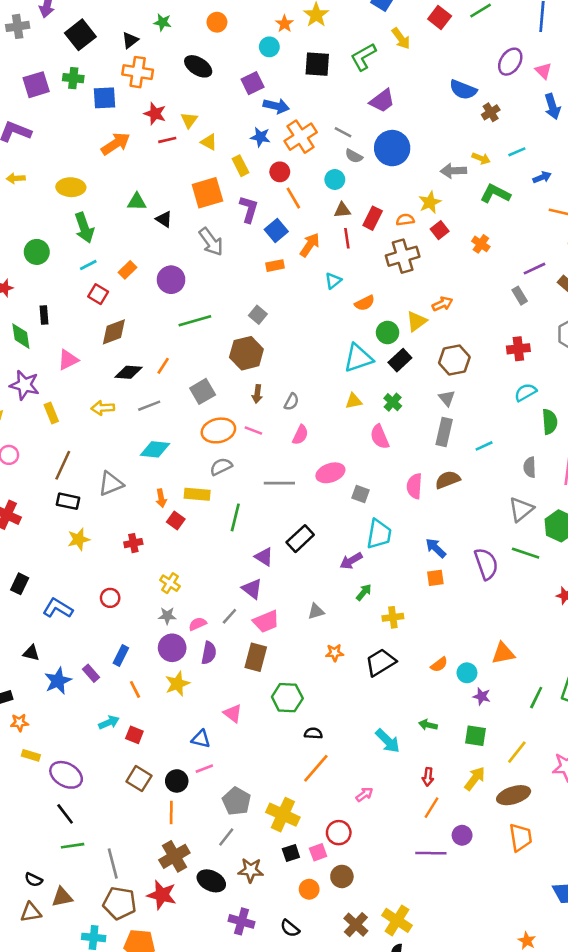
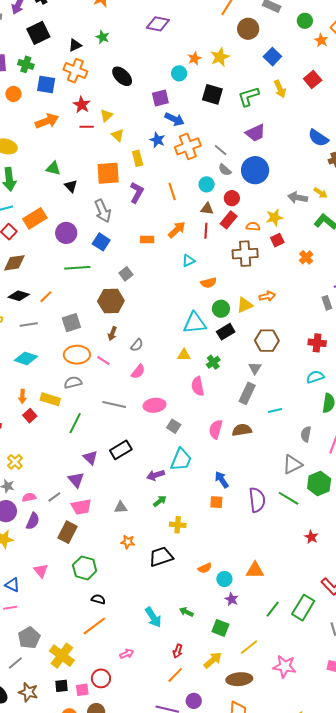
orange circle: (217, 22) -> (13, 94), moved
red circle: (280, 172) -> (232, 198), moved
blue square: (276, 230) -> (101, 242), moved, turned -30
orange rectangle: (128, 270) -> (35, 218), size x1.6

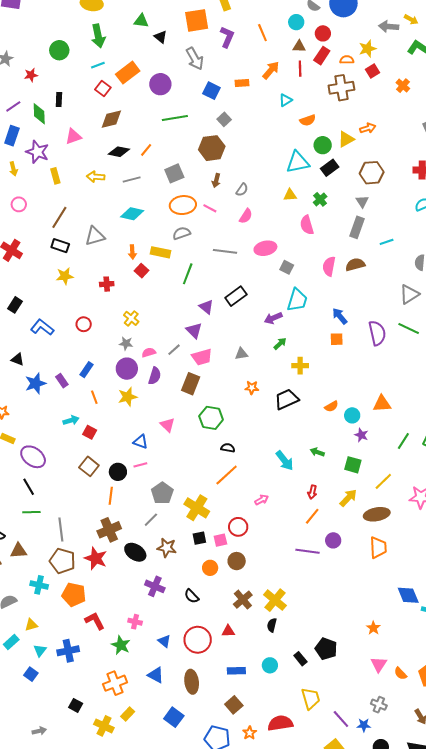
blue square: (101, 242) -> (211, 91), moved

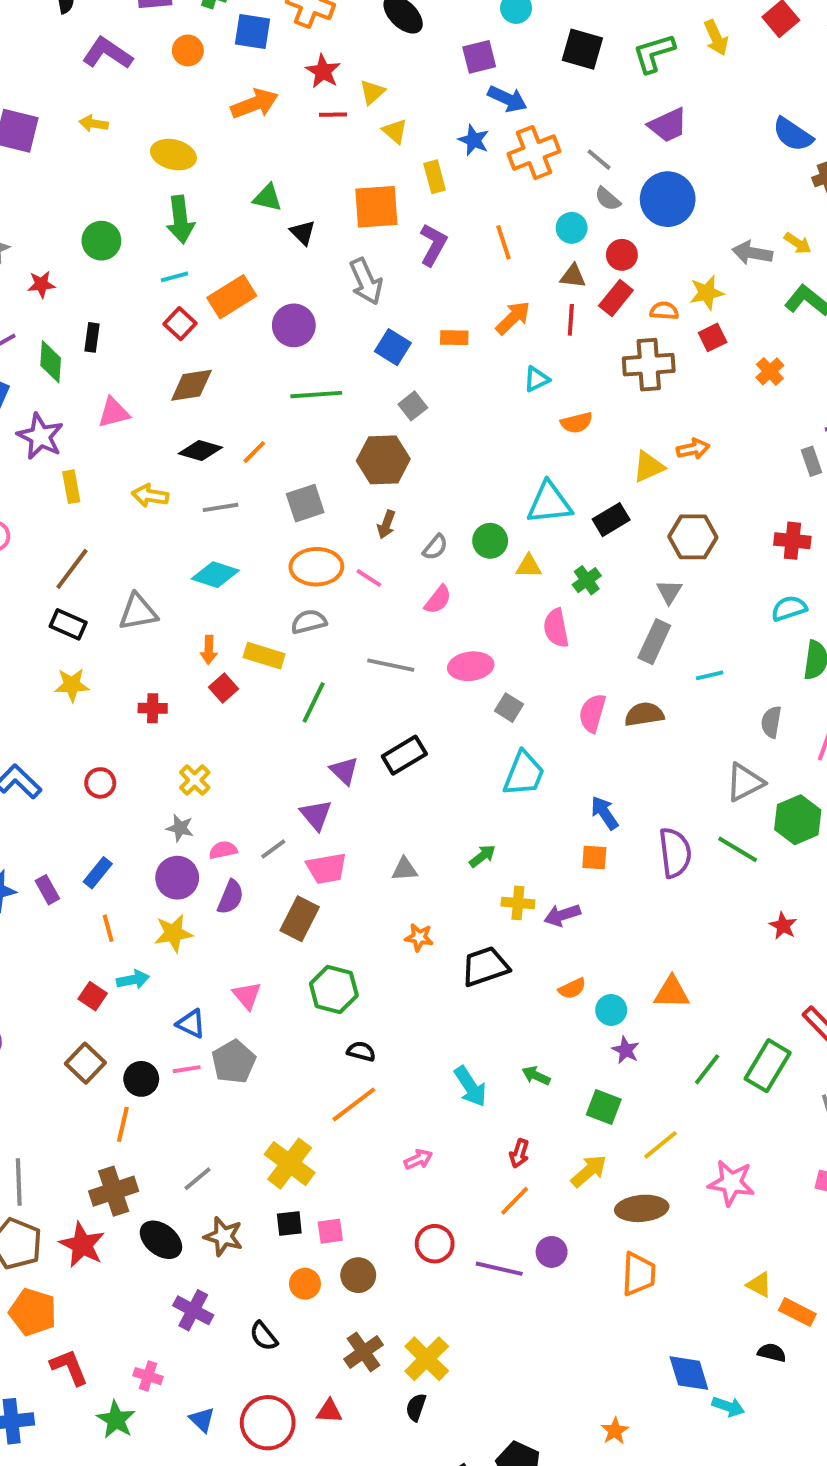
green circle: (323, 145) -> (490, 541), moved
purple arrow: (273, 318) -> (562, 915), moved
cyan arrow: (71, 420) -> (133, 980), moved
gray pentagon: (162, 493) -> (234, 1062), moved
red circle: (238, 527) -> (435, 1244), moved

